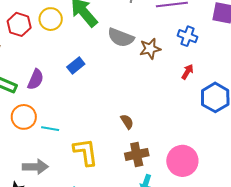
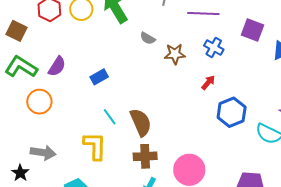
gray semicircle: (121, 37) -> (148, 38), size x0.6
blue rectangle: (76, 65) -> (99, 77), moved
brown semicircle: (127, 122) -> (141, 122), size x1.8
cyan line: (50, 129) -> (110, 117), moved, turned 36

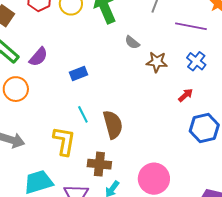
brown cross: (145, 156) -> (99, 164), moved

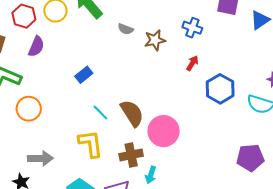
purple semicircle: (38, 57) -> (36, 46), moved
pink circle: (154, 179) -> (164, 131), moved

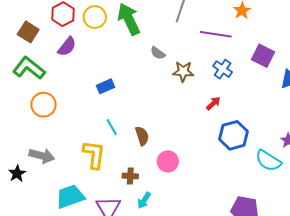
brown semicircle: (132, 113) -> (142, 136), size x0.7
pink circle: (164, 131) -> (168, 161), size x0.7
brown cross: (131, 155) -> (130, 176), size x0.7

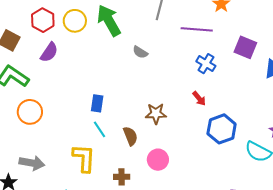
brown star: (183, 71) -> (156, 114), moved
blue rectangle: (105, 86) -> (97, 103), moved, turned -54
red arrow: (213, 103) -> (199, 98), turned 98

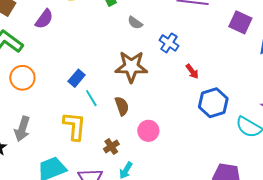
blue cross: (206, 64) -> (169, 43), moved
blue rectangle: (97, 103) -> (77, 78), moved, turned 30
brown star: (156, 114) -> (131, 67), moved, size x1.5
gray arrow: (32, 163) -> (22, 129), turned 95
brown cross: (122, 177) -> (111, 146), turned -35

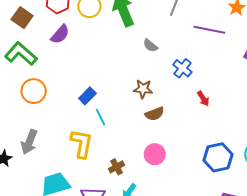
brown star: (131, 67) -> (143, 89), size x0.6
blue hexagon: (213, 103) -> (218, 157), moved
brown semicircle: (122, 106) -> (155, 114), moved, turned 84

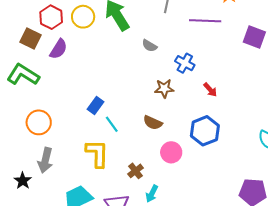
brown square: (22, 18) -> (30, 39), moved
brown star: (143, 89) -> (164, 88), moved
orange circle: (34, 91) -> (39, 122), moved
brown semicircle: (155, 114) -> (153, 123), moved, turned 54
blue hexagon: (218, 157) -> (205, 131), moved

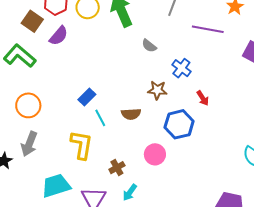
brown semicircle: (153, 123) -> (131, 114), moved, turned -36
blue hexagon: (205, 131) -> (179, 124), moved

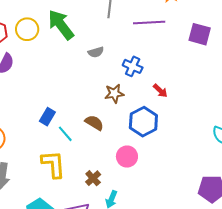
gray semicircle: (149, 46) -> (96, 52), turned -42
brown semicircle: (131, 114) -> (94, 123), turned -132

